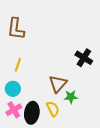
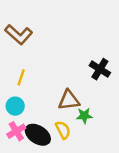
brown L-shape: (16, 29) -> (19, 35), turned -55
brown triangle: (58, 84) -> (69, 100), turned 42
black ellipse: (32, 113) -> (38, 135), turned -65

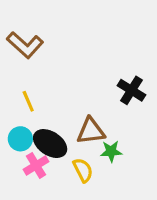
yellow line: (21, 77) -> (28, 101), turned -42
pink cross: (16, 131) -> (36, 165), moved
black ellipse: (38, 135) -> (50, 144), moved

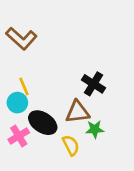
black cross: (131, 90) -> (94, 84), moved
cyan circle: (20, 139) -> (17, 103), moved
pink cross: (36, 165) -> (19, 136), moved

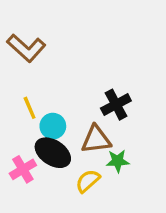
black cross: (94, 84) -> (116, 105), turned 30
cyan circle: (17, 103) -> (53, 126), moved
yellow semicircle: (71, 145) -> (88, 181), turned -105

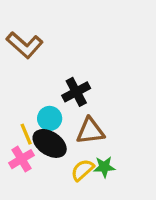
black cross: (116, 105) -> (76, 92), moved
yellow line: (30, 108) -> (26, 134), moved
green star: (118, 161) -> (104, 167), moved

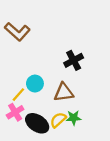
black cross: (76, 92) -> (74, 60), moved
yellow line: (26, 134) -> (18, 95), turned 64
black ellipse: (50, 143) -> (37, 123), moved

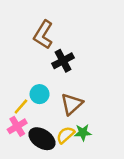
brown L-shape: (17, 32) -> (43, 35), moved, turned 80
black cross: (74, 60) -> (63, 61), moved
brown triangle: (64, 92) -> (72, 104), turned -35

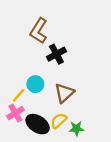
green star: (83, 133) -> (76, 129), moved

